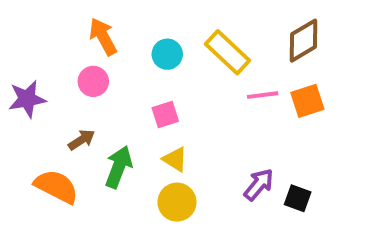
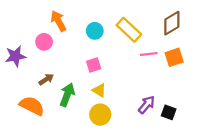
pink circle: (93, 81) -> (44, 42), moved

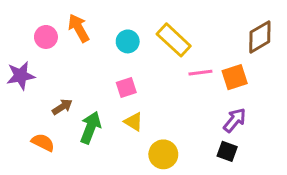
brown diamond: (172, 23) -> (260, 37), moved
pink circle: (44, 42) -> (46, 37), moved
purple arrow: (147, 105) -> (235, 120), moved
orange semicircle: (32, 106) -> (43, 142), size x0.7
yellow circle: (100, 115) -> (163, 154), moved

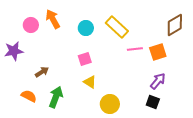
green arrow: (91, 128) -> (56, 97), moved

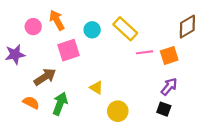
pink square: (85, 59) -> (69, 50), moved, size x1.5
brown arrow: (42, 72) -> (45, 77), size x1.5

